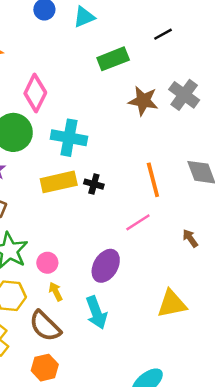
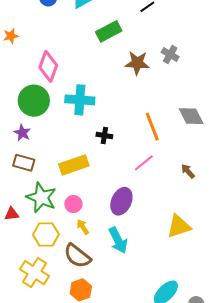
gray cross: (184, 95) -> (170, 54), size x0.7
yellow rectangle: (59, 182) -> (74, 165), moved

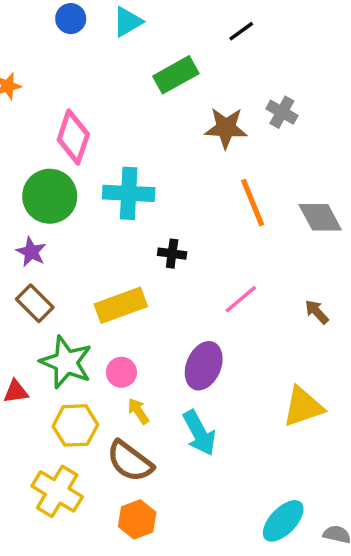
orange line: (152, 127) -> (253, 203), moved
brown rectangle: (24, 163) -> (35, 303), turned 30

